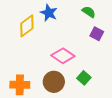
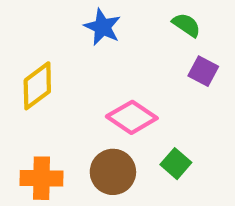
yellow diamond: (27, 26) -> (37, 86), moved

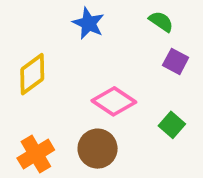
green square: (176, 164) -> (172, 125), moved
orange cross: (42, 178) -> (36, 154), turned -32

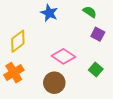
orange cross: (36, 154) -> (14, 73), moved

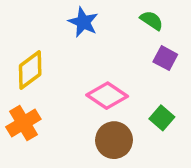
brown circle: (54, 83) -> (114, 140), moved

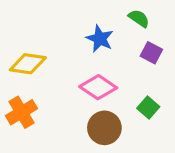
blue star: (83, 22) -> (100, 39), moved
yellow diamond: (30, 70) -> (28, 64), turned 45

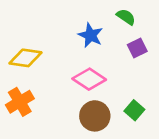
purple square: (151, 53) -> (137, 48), turned 36
green square: (148, 108) -> (134, 110), moved

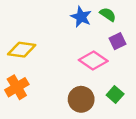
blue star: (91, 35) -> (81, 17), moved
pink diamond: (89, 79) -> (93, 60), moved

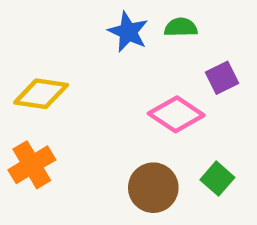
green semicircle: (108, 14) -> (181, 27), moved, turned -35
blue star: (81, 17) -> (128, 32), moved

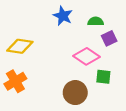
green semicircle: (181, 27) -> (96, 21), moved
green square: (217, 179) -> (103, 77), moved, turned -35

